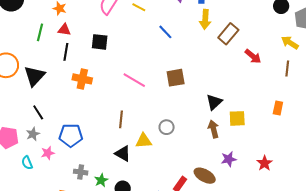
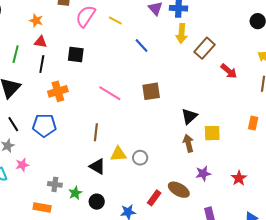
green line: (40, 32) -> (16, 54), moved
orange cross: (82, 79) -> (58, 91), turned -30
gray circle: (167, 127) -> (140, 158), moved
blue pentagon: (71, 135) -> (44, 125), moved

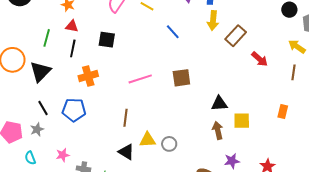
pink line: (110, 93) -> (140, 79), turned -50
black triangle: (189, 116) -> (219, 103), turned 36
pink star: (22, 165) -> (63, 155), moved

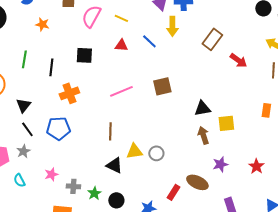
yellow arrow: (213, 21) -> (172, 26), moved
red triangle: (72, 26) -> (121, 45), moved
black triangle: (40, 72) -> (23, 105), moved, size x0.7

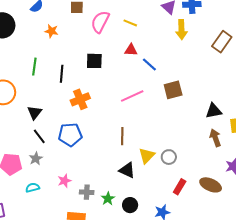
blue line: (149, 41) -> (149, 65), moved
yellow triangle: (134, 151) -> (147, 156), turned -36
cyan semicircle: (19, 180) -> (33, 188), turned 104
red rectangle: (173, 192) -> (180, 187), moved

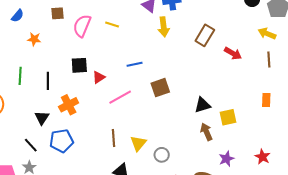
red triangle: (131, 50) -> (99, 77), moved, turned -32
blue line: (149, 65) -> (135, 64), turned -49
black triangle: (35, 113) -> (42, 118), moved
yellow triangle: (147, 156) -> (138, 143), moved

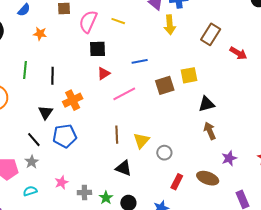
black square: (79, 65) -> (97, 49), moved
yellow square: (228, 117) -> (189, 75), moved

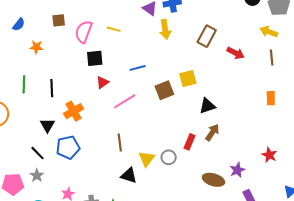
brown arrow: (210, 131) -> (212, 132), turned 60
yellow triangle: (141, 141) -> (147, 159), moved
purple star: (229, 158) -> (237, 170), moved
red rectangle: (177, 182) -> (190, 142), moved

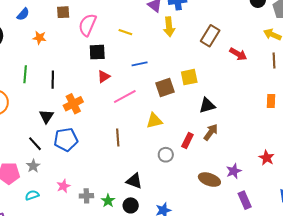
yellow line: (114, 29) -> (125, 32), moved
yellow triangle: (147, 159) -> (154, 121), moved, turned 36
black triangle: (129, 176) -> (134, 181), moved

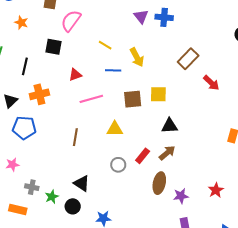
yellow arrow: (169, 27) -> (137, 57), moved, turned -36
yellow line: (125, 32) -> (105, 45), moved
black square: (97, 52) -> (54, 47), moved
brown ellipse: (209, 180) -> (159, 183), moved, turned 70
pink star: (63, 186) -> (12, 165), moved

